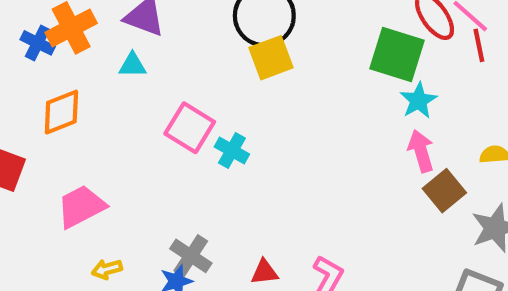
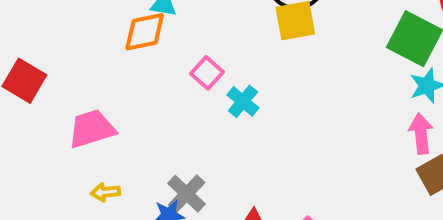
orange diamond: (61, 112) -> (145, 32), moved
pink square: (190, 128) -> (207, 73), size x0.7

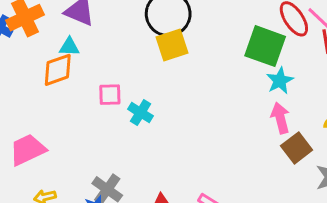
pink square: (207, 73) -> (110, 95), turned -35

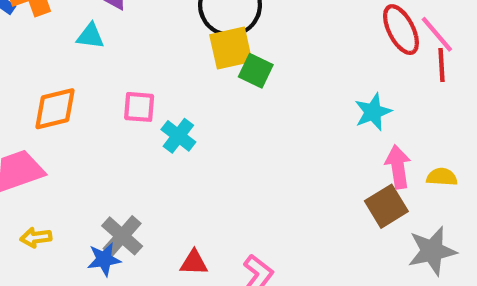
green square: (265, 46) -> (256, 71), moved, size x0.6
orange diamond: (58, 70) -> (55, 109), moved
pink arrow: (280, 118) -> (398, 167), moved

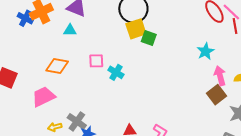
orange diamond: (55, 109) -> (57, 66), turned 30
gray cross: (122, 236) -> (77, 121), moved

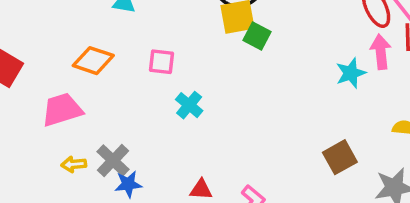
cyan cross: (116, 72) -> (189, 105), moved
pink arrow: (220, 76) -> (381, 52), moved
brown square: (217, 95) -> (340, 157), moved

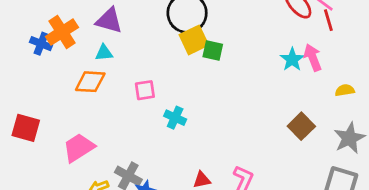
pink arrow: (381, 52) -> (313, 57), moved
orange diamond: (93, 61) -> (90, 82), moved

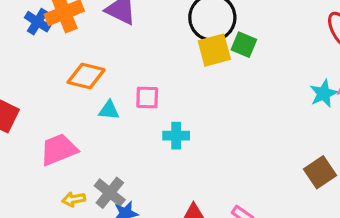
green square: (213, 51) -> (244, 45), moved
cyan triangle: (104, 53) -> (109, 110), moved
cyan cross: (175, 118) -> (176, 136), turned -35

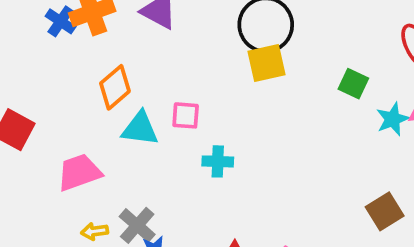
green square: (244, 45) -> (353, 84), moved
orange diamond: (86, 76) -> (115, 87), turned -57
cyan triangle: (109, 110) -> (140, 129), size x1.5

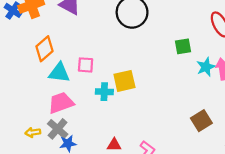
yellow square: (267, 63) -> (124, 81), moved
green square: (353, 84) -> (183, 46), turned -35
pink trapezoid: (79, 172) -> (61, 103), moved

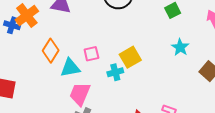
cyan star: (206, 67) -> (180, 47), moved
pink trapezoid: (61, 103) -> (80, 94), turned -30

